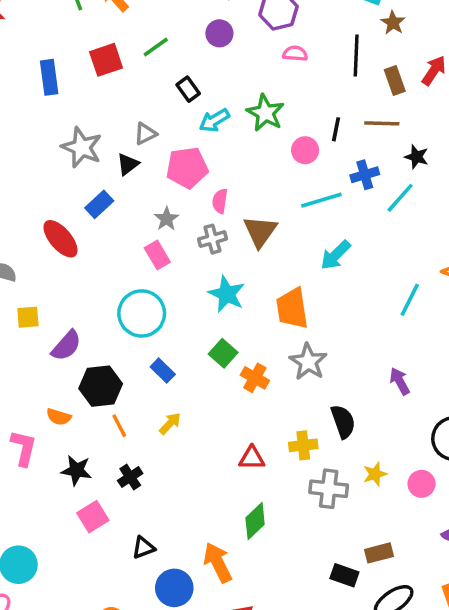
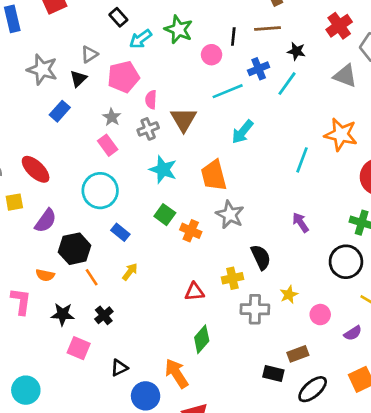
red ellipse: (60, 239) -> (36, 169), moved
pink circle: (422, 484) -> (320, 315), moved
pink square: (93, 517) -> (79, 348), turned -30

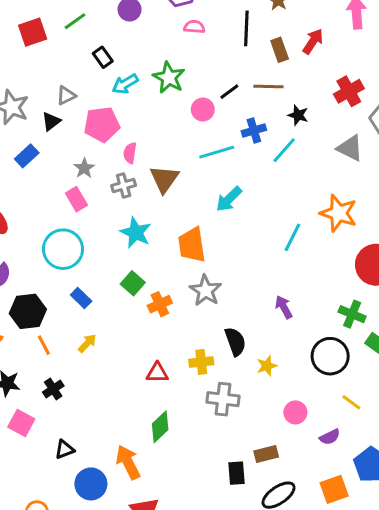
black line: (233, 37) -> (229, 92), turned 42
orange cross: (191, 231) -> (160, 304), turned 36
yellow star: (289, 295) -> (267, 366), moved
black rectangle: (273, 374) -> (236, 473), turned 66

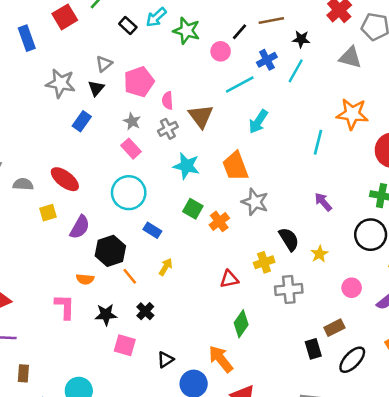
cyan arrow: (125, 84) -> (156, 17), moved

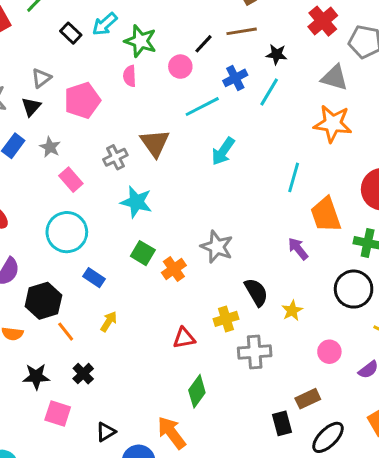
pink semicircle: (168, 101) -> (130, 76), moved
orange star: (352, 114) -> (333, 124), moved
gray star: (132, 121) -> (50, 147), moved
orange trapezoid: (235, 166) -> (326, 215), moved

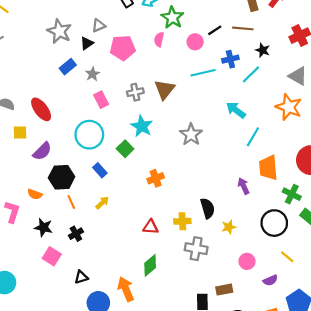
cyan arrow: (223, 151) -> (236, 110), moved, turned 78
gray star: (217, 247) -> (191, 134), moved
green square: (143, 253) -> (125, 149), moved

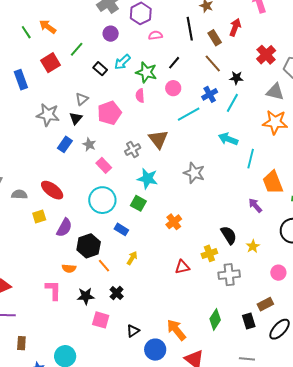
brown line: (243, 28) -> (213, 63), turned 60
black line: (215, 30) -> (174, 63), moved
green diamond: (150, 265) -> (215, 319), moved

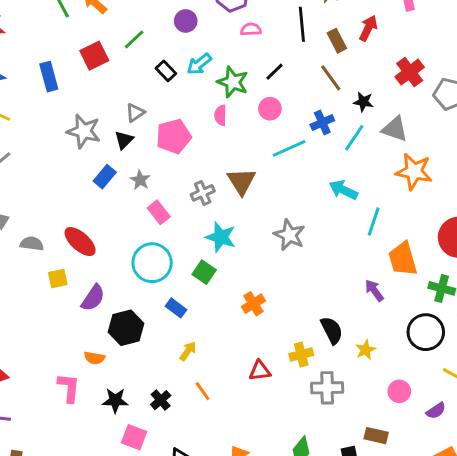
gray triangle: (275, 92) -> (395, 129), moved
orange line: (104, 266) -> (203, 391), moved
brown rectangle: (265, 304) -> (376, 436), turned 35

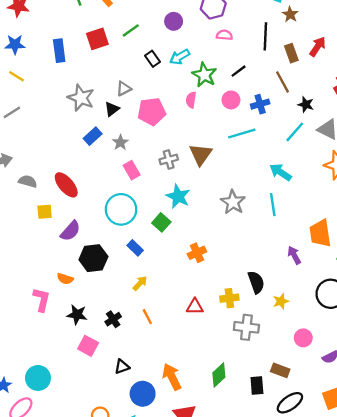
blue cross: (322, 122) -> (260, 104), moved
cyan line: (374, 221) -> (273, 205), moved, turned -35

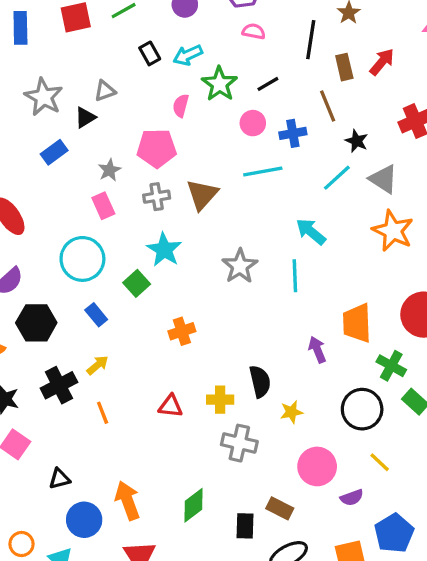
pink semicircle: (191, 100) -> (181, 106), moved
pink pentagon: (152, 112) -> (157, 148), moved
gray star: (120, 142) -> (109, 170), moved
black cross: (113, 319) -> (59, 385), moved, size x1.5
pink circle: (303, 338) -> (317, 466), size x1.5

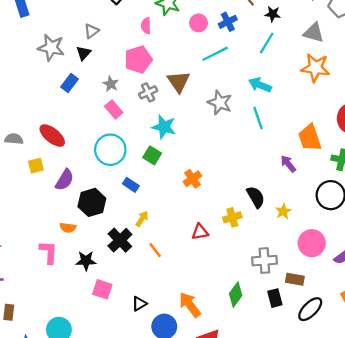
gray triangle: (383, 179) -> (314, 33), moved
gray star: (240, 266) -> (220, 103), moved
gray cross: (239, 443) -> (264, 261), moved

